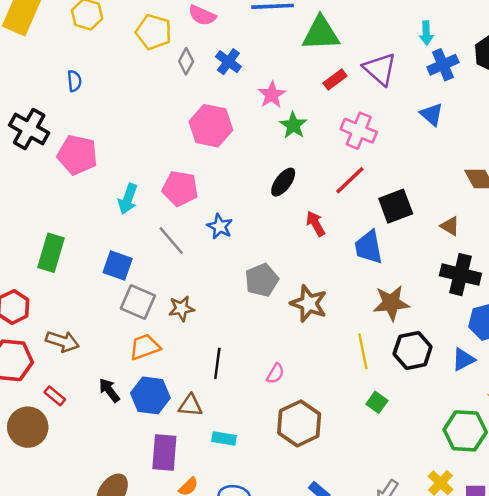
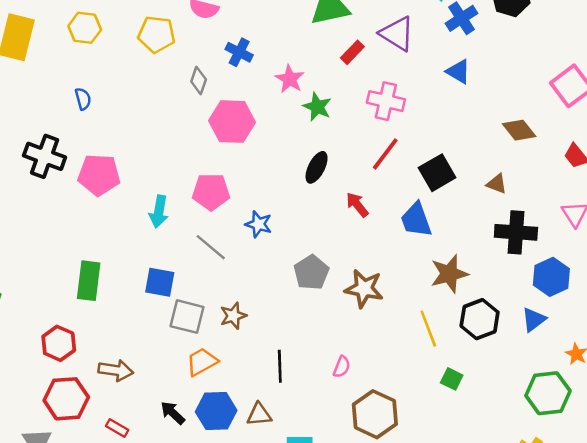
gray diamond: (186, 61) -> (199, 81), moved

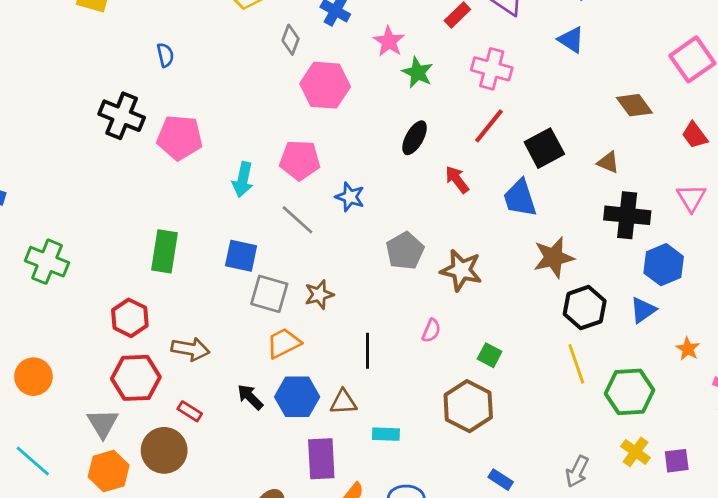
yellow line: (428, 329) -> (576, 364), moved
pink semicircle: (342, 367) -> (431, 331), moved
green square: (452, 379) -> (490, 355), moved
green hexagon: (548, 393) -> (630, 392), moved

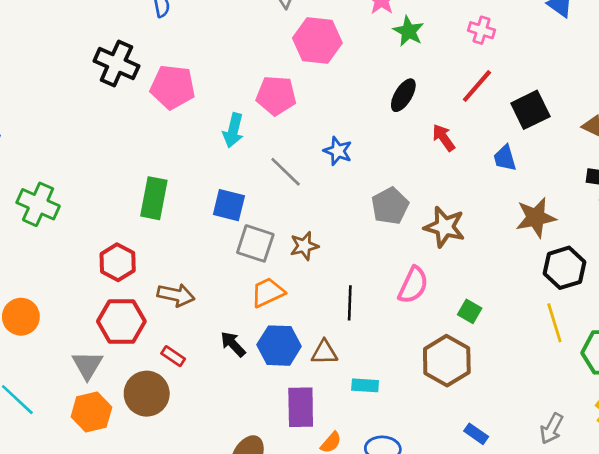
pink cross: (492, 69) -> (481, 30), size x0.7
pink pentagon: (300, 160) -> (276, 96), moved
blue trapezoid: (520, 198) -> (505, 158), size x0.7
pink semicircle: (431, 331) -> (413, 285), size x1.6

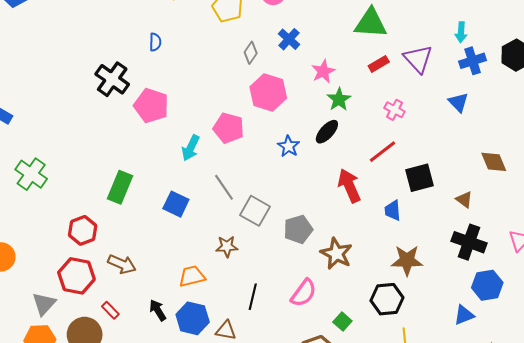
black ellipse: (403, 95) -> (327, 132), moved
red arrow: (444, 138) -> (349, 186), size x1.5
blue star: (338, 151) -> (289, 146), moved
gray square: (255, 243) -> (255, 211), moved
black hexagon: (565, 268) -> (387, 299), moved

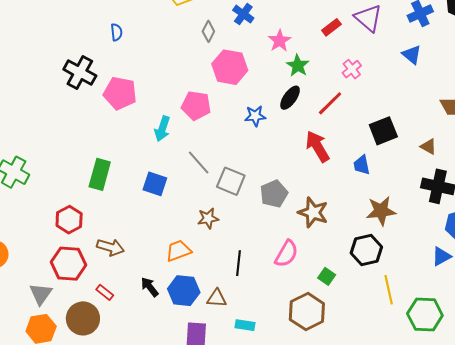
pink cross: (395, 110) -> (352, 69), turned 30
blue star: (289, 146) -> (255, 116), turned -30
red line: (382, 152) -> (330, 103), moved

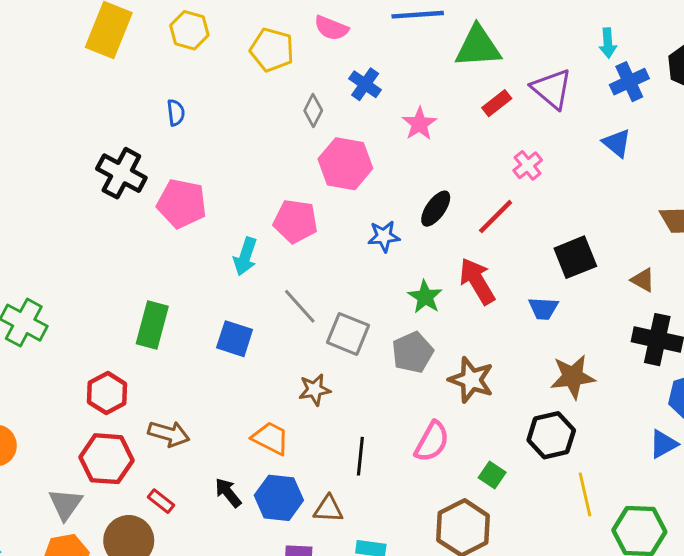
green star: (298, 66) -> (425, 297), moved
blue trapezoid: (362, 165) -> (543, 308), turned -75
orange trapezoid: (178, 251) -> (271, 438), turned 48

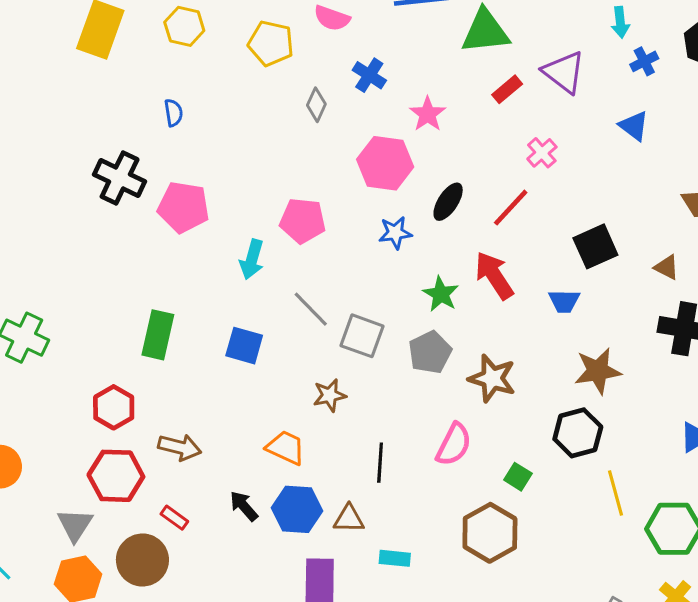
blue cross: (629, 82) -> (644, 61), size x0.7
pink hexagon: (345, 164) -> (385, 163), moved

